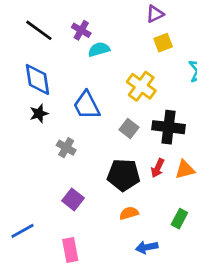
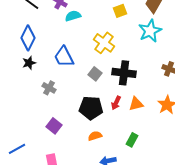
blue diamond: (38, 79) -> (28, 38), turned 35

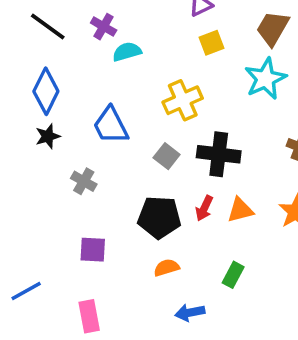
yellow cross: (104, 43) -> (183, 100), turned 30
purple square: (54, 126) -> (93, 250), turned -35

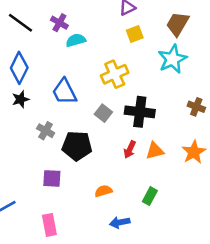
black pentagon: (159, 217) -> (77, 146), moved

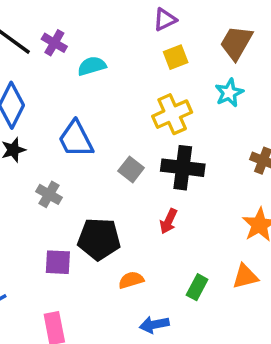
purple cross: (59, 23) -> (54, 43), moved
cyan star: (172, 59) -> (229, 93), size x0.7
yellow cross: (115, 74) -> (172, 114), moved
black pentagon: (77, 146) -> (99, 239), moved
orange triangle: (155, 151) -> (245, 276), moved

